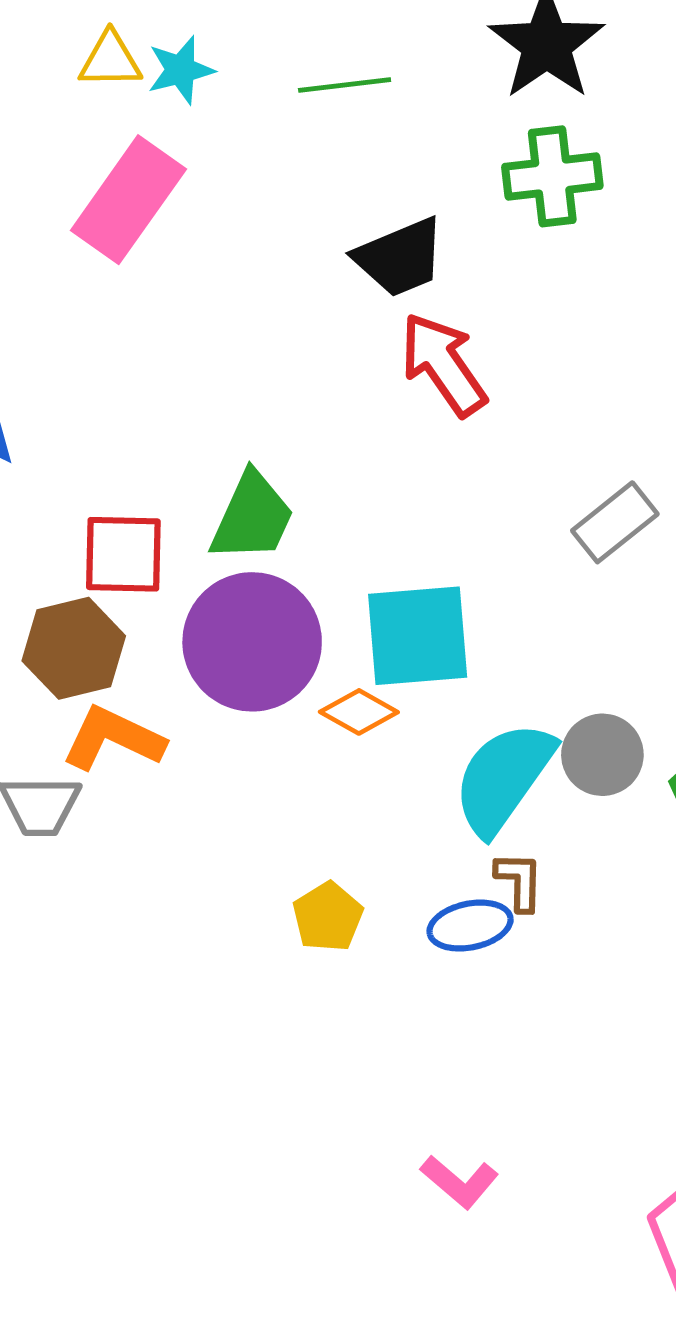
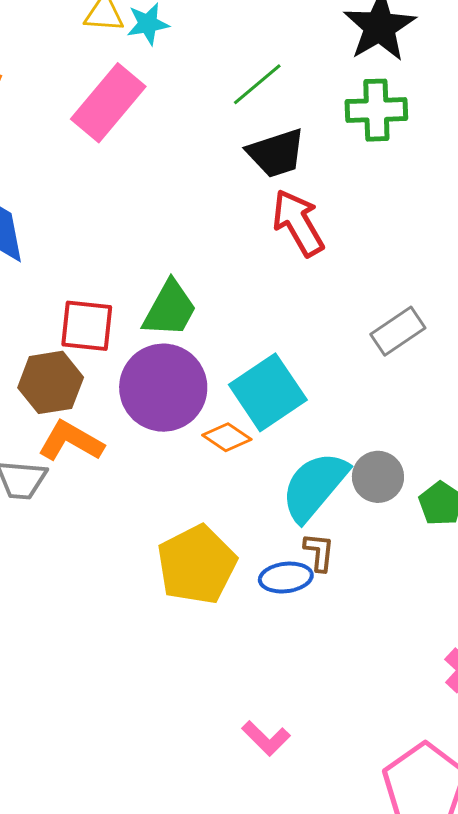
green line: (345, 85) -> (257, 84), moved, turned -38
cyan square: (418, 636) -> (268, 392), turned -34
yellow pentagon: (328, 917) -> (197, 565), size x1.8

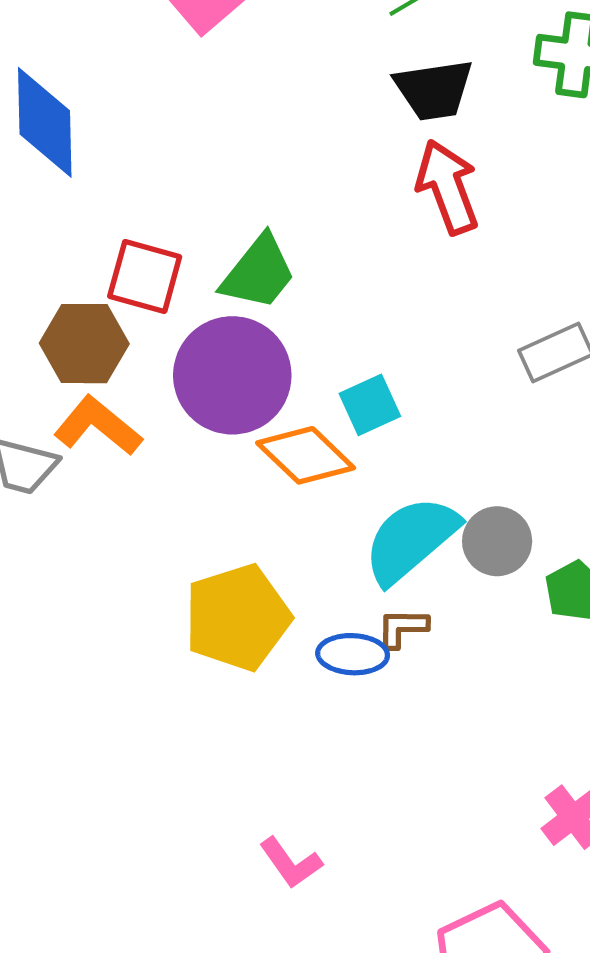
cyan square: (268, 392) -> (370, 405), size x0.6
orange diamond: (227, 437) -> (306, 455), size x1.5
brown L-shape: (319, 552) -> (402, 628), turned -105

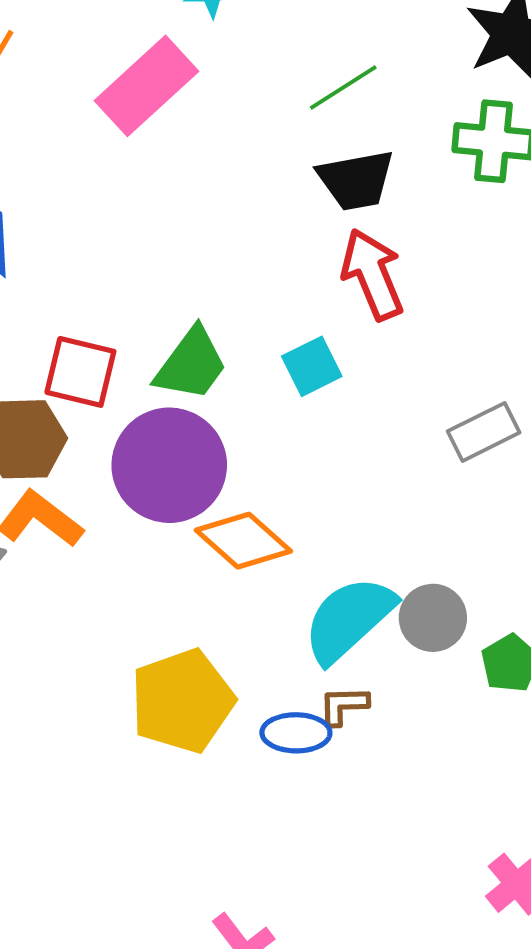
cyan square: (370, 405) -> (312, 366), moved

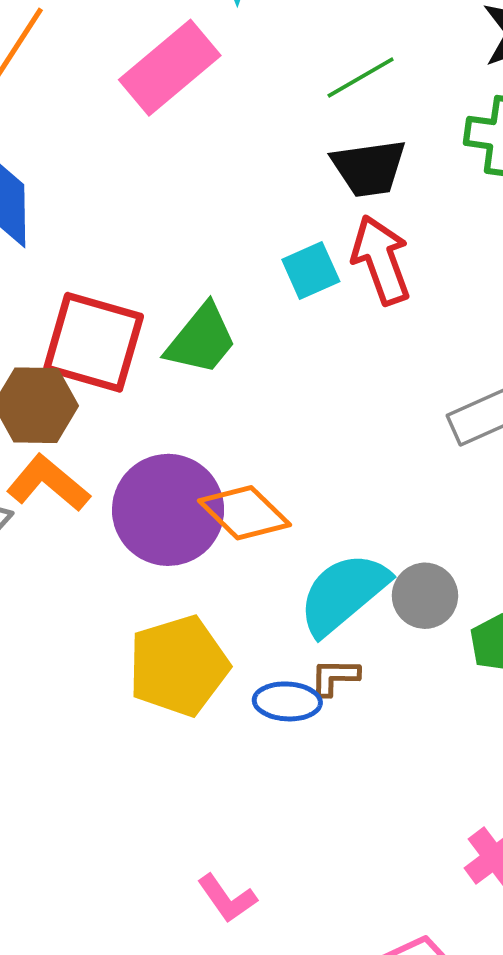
cyan square: (312, 366) -> (311, 270), moved
red square: (80, 372) -> (94, 342), size x1.4
purple circle: (169, 465) -> (168, 510), moved

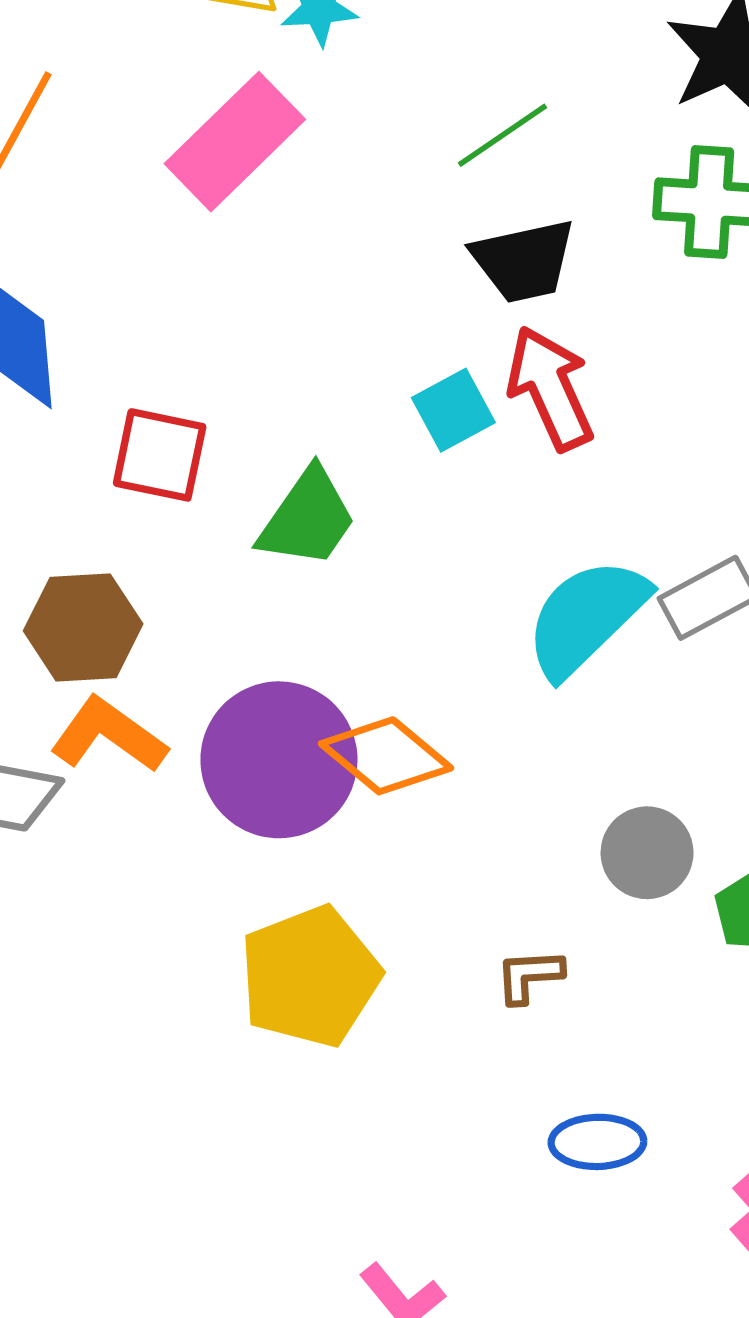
red square: (94, 342) -> (160, 455), moved, size x0.7
cyan semicircle: (343, 594) -> (586, 617), moved
blue ellipse: (287, 701) -> (597, 1142), moved

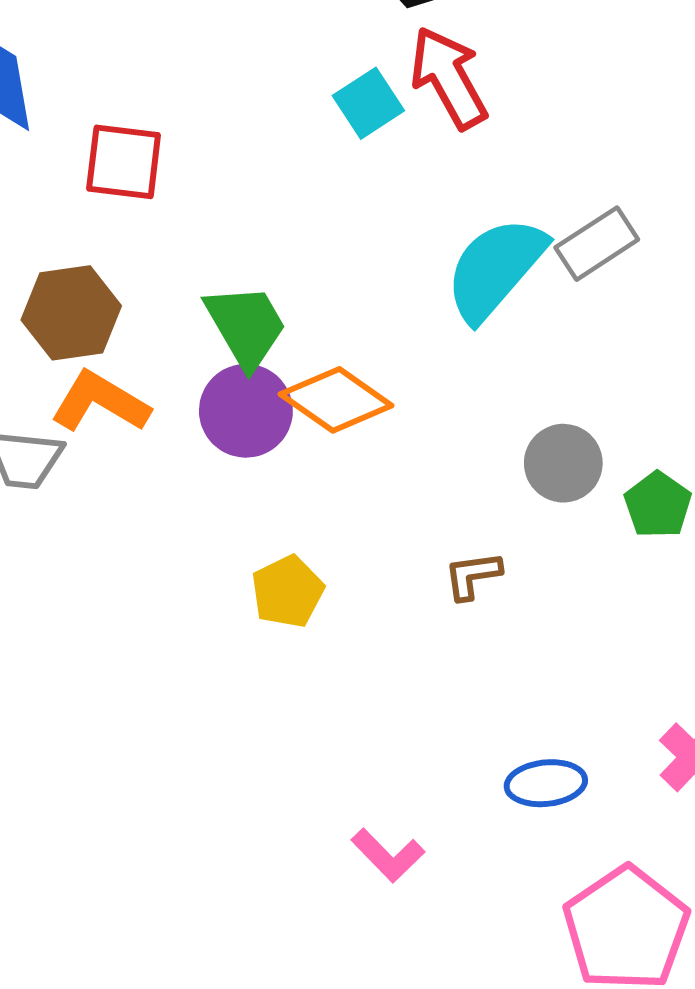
green trapezoid: (308, 518) -> (246, 326), moved, turned -60
purple circle: (279, 760) -> (246, 411), size x0.7
yellow pentagon: (310, 976) -> (287, 592), size x0.6
blue ellipse: (597, 1142) -> (546, 783), moved

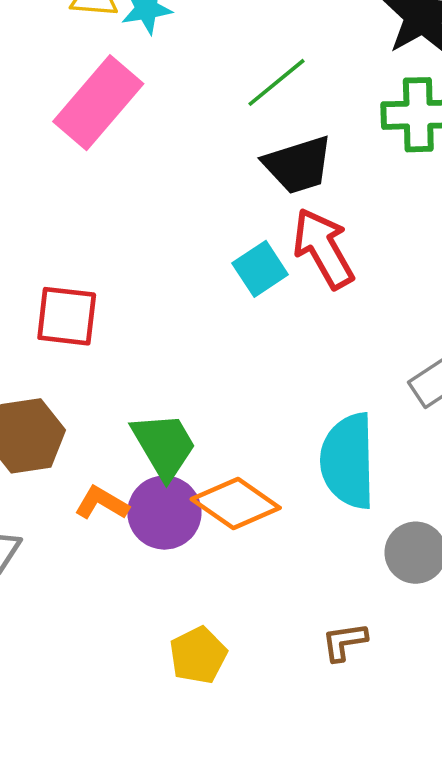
cyan semicircle: (495, 269) -> (348, 461), moved, turned -42
orange L-shape: (100, 402) -> (102, 503), moved, size x0.7

